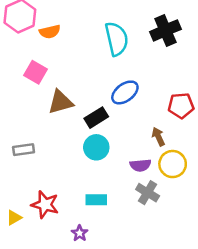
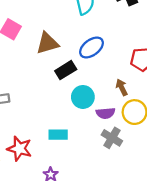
brown triangle: (61, 102) -> (47, 43), moved
cyan circle: (96, 147) -> (83, 97), moved
cyan rectangle: (96, 200) -> (58, 135), moved

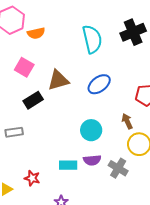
black rectangle: (66, 70) -> (33, 100), moved
purple semicircle: (105, 113) -> (92, 160), moved
red star: (19, 149) -> (32, 178), size x0.7

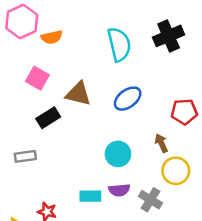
brown triangle: (58, 80) -> (78, 94), turned 30

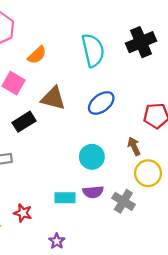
orange semicircle: (52, 37) -> (37, 55), moved, turned -30

